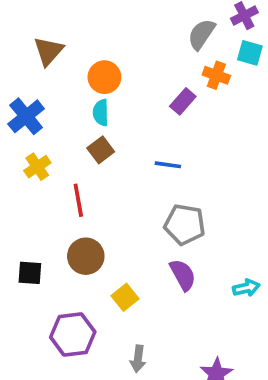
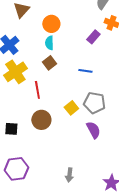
yellow cross: (37, 167) -> (15, 72), size x1.6
yellow square: (125, 297) -> (71, 108), moved
purple hexagon: (73, 335) -> (16, 169), moved

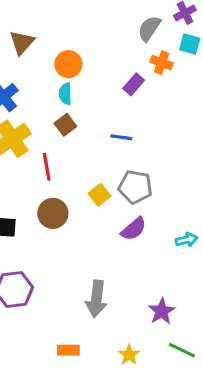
purple semicircle: (93, 130) -> (134, 229), turned 78
gray arrow: (69, 175) -> (96, 299), size x1.6

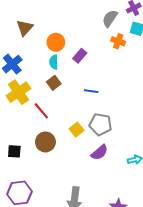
purple rectangle: (134, 84) -> (80, 56), moved
red line: (47, 167) -> (41, 111), turned -30

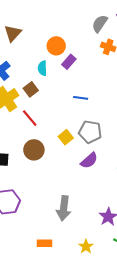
orange circle: (56, 42) -> (56, 46), moved
brown square: (54, 83) -> (31, 89), moved

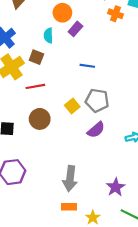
brown square: (31, 89) -> (36, 57), turned -32
red line: (30, 118) -> (35, 86), turned -60
orange rectangle: (45, 243) -> (69, 207), moved

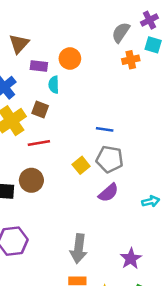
orange cross: (116, 14) -> (131, 60), turned -32
purple rectangle: (75, 29) -> (39, 66), moved, turned 56
blue line: (87, 66) -> (105, 129), moved
brown circle: (40, 119) -> (31, 180), moved

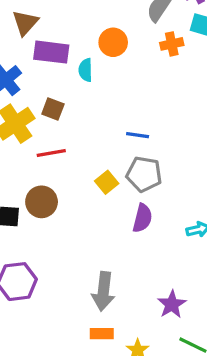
orange circle: (70, 59) -> (113, 42), moved
purple rectangle: (39, 66) -> (51, 52), size x1.5
cyan semicircle: (54, 85) -> (85, 70), moved
purple semicircle: (108, 193) -> (142, 218), turned -35

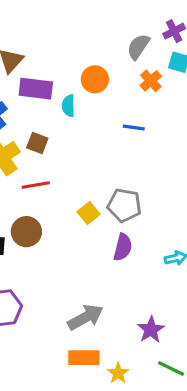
orange cross: (172, 44) -> (151, 81), turned -30
blue line: (138, 135) -> (134, 127), moved
gray arrow: (103, 291) -> (86, 317), turned -126
orange rectangle: (102, 334) -> (84, 358), size x1.4

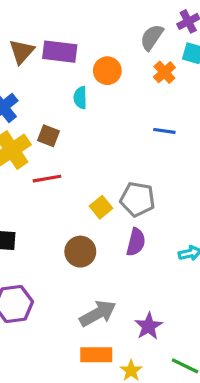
purple rectangle: (36, 89) -> (60, 52), moved
blue line: (134, 127) -> (164, 131), moved
brown circle: (26, 232) -> (80, 252), moved
purple star: (151, 330) -> (149, 326), moved

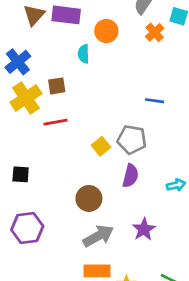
blue line: (164, 131) -> (155, 101), moved
brown square: (49, 136) -> (57, 86), turned -30
brown circle: (80, 252) -> (89, 198), moved
purple star: (149, 326) -> (144, 229), moved

